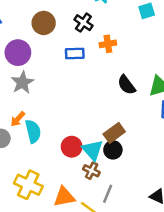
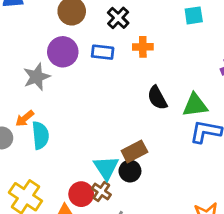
purple circle: (18, 53) -> (63, 52), moved
red circle: (72, 147) -> (81, 194), moved

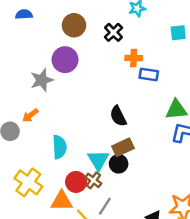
blue rectangle: (103, 52) -> (149, 75), moved
black semicircle: (157, 98) -> (118, 116), moved
cyan semicircle: (40, 135) -> (59, 147), moved

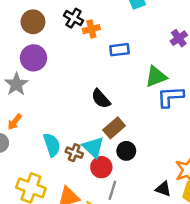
orange cross: (134, 58) -> (91, 29), moved
black circle: (119, 164) -> (126, 151), moved
brown cross: (93, 180) -> (74, 153), moved
red circle: (76, 182) -> (101, 167), moved

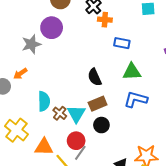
green triangle: (156, 77) -> (132, 72), moved
blue L-shape: (170, 97) -> (136, 99), moved
red circle: (101, 167) -> (76, 141), moved

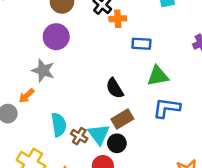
gray star: (31, 44) -> (43, 71), moved, turned -30
black circle: (101, 125) -> (117, 143), moved

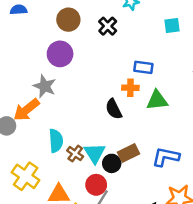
orange cross: (118, 19) -> (130, 88), moved
orange arrow: (27, 96) -> (26, 110), size x1.6
blue L-shape: (167, 108) -> (166, 157), moved
brown rectangle: (122, 119) -> (128, 153), moved

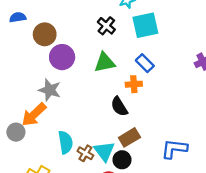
brown circle: (68, 20) -> (45, 34), moved
cyan square: (172, 25) -> (145, 25), moved, size x1.6
blue rectangle: (143, 67) -> (145, 63), turned 42
green triangle: (157, 100) -> (105, 62), moved
brown rectangle: (128, 153) -> (129, 137), moved

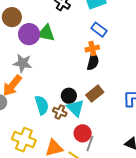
green triangle: (105, 62) -> (46, 33), moved, turned 30
black semicircle: (119, 106) -> (93, 62), moved, turned -126
black circle: (122, 160) -> (69, 96), moved

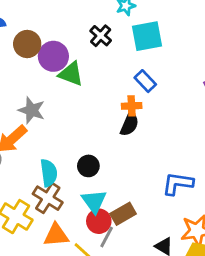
purple circle: (29, 34) -> (53, 56), moved
brown rectangle: (95, 94) -> (123, 214), moved
cyan triangle: (75, 108) -> (94, 201), moved
brown cross: (60, 112) -> (48, 198), moved, size x1.5

